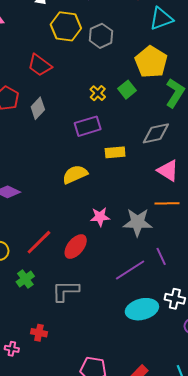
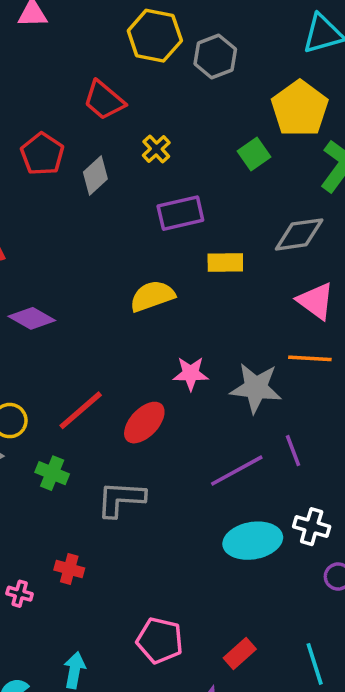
yellow cross: (98, 93) -> (156, 149), moved
green cross: (25, 279) -> (52, 473), turned -36

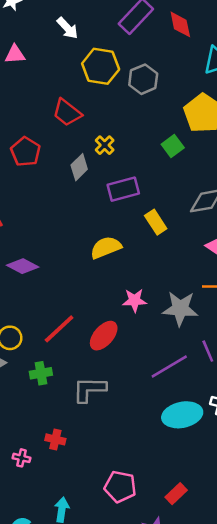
gray diamond: (95, 175) -> (79, 167), moved
yellow rectangle: (225, 262) -> (156, 222), turned 60
green cross: (52, 473) -> (41, 373), turned -30

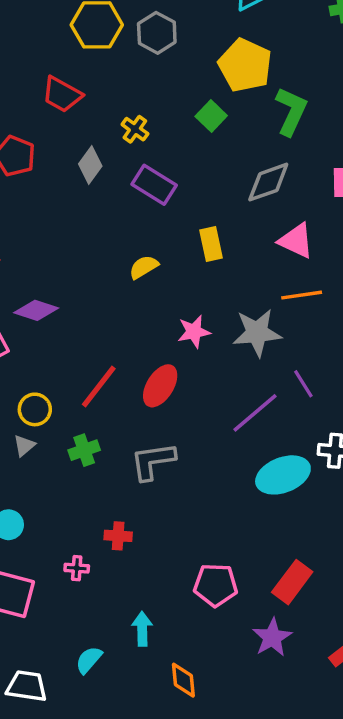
yellow cross: (105, 145) -> (135, 129), moved
purple rectangle: (123, 189) -> (154, 185), turned 56
yellow rectangle: (156, 222) -> (211, 244), moved, turned 30
yellow semicircle: (106, 247) -> (144, 267), size x0.7
red rectangle: (176, 494) -> (292, 582), size x1.4

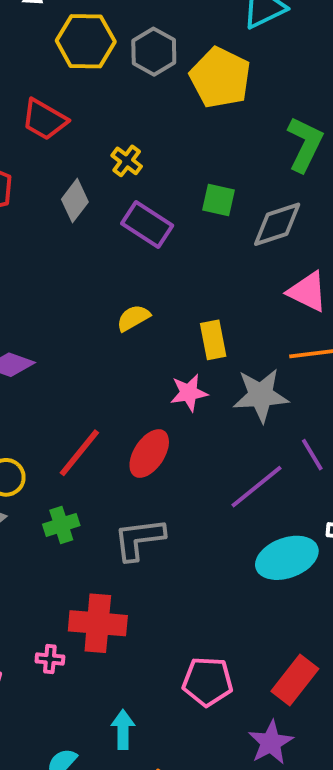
yellow pentagon: (245, 65) -> (220, 78), moved
green square: (211, 116) -> (219, 200), moved, turned -32
yellow rectangle: (211, 244) -> (213, 340), moved
red cross: (118, 536) -> (98, 623), size x1.8

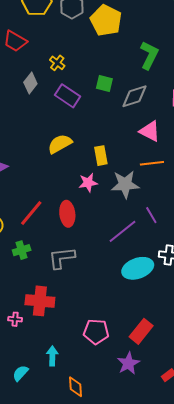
yellow semicircle: (133, 318) -> (60, 144), size x1.4
red ellipse: (149, 453) -> (67, 214), turned -40

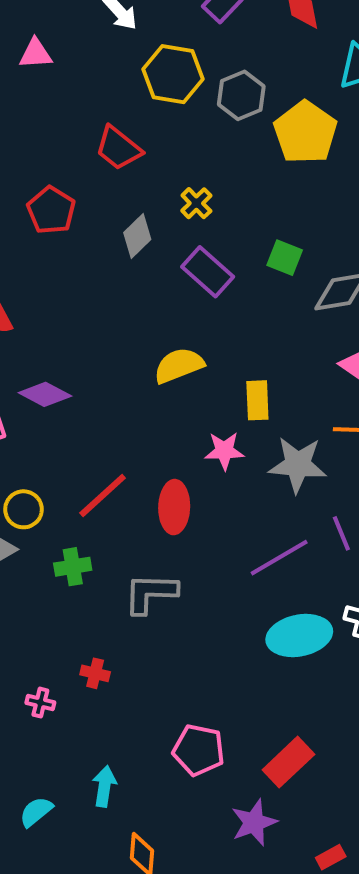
red cross: (40, 301) -> (95, 673), size x0.5

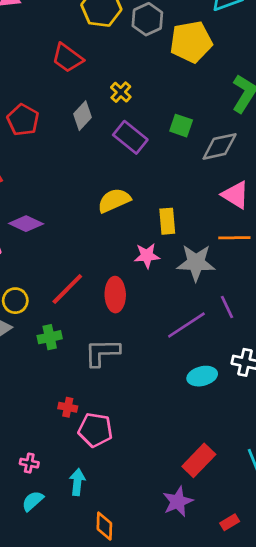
yellow pentagon: (305, 132) -> (191, 42), turned 30
red pentagon: (51, 210) -> (23, 120), moved
cyan ellipse: (299, 636) -> (202, 376), size x0.7
pink cross: (40, 703) -> (29, 463), moved
pink pentagon: (199, 750) -> (95, 430), moved

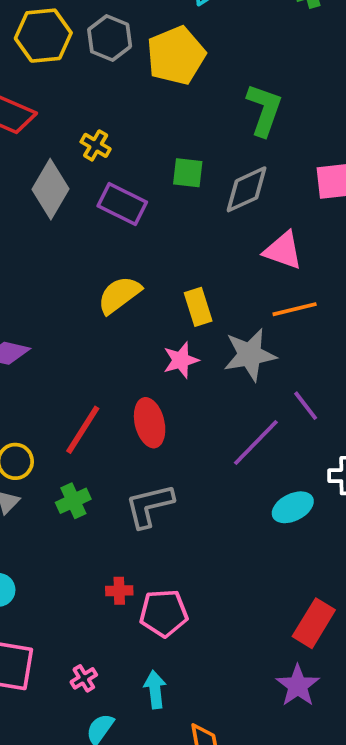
gray diamond: (82, 116) -> (51, 189), size x1.4
pink cross: (29, 463) -> (84, 678), turned -30

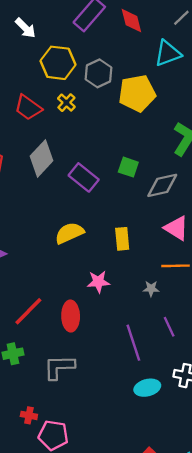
yellow cross: (96, 145) -> (66, 103), moved
yellow rectangle: (198, 307) -> (122, 239), moved
gray star: (250, 355) -> (151, 289), moved, size x0.5
purple line: (256, 442) -> (133, 343), turned -75

